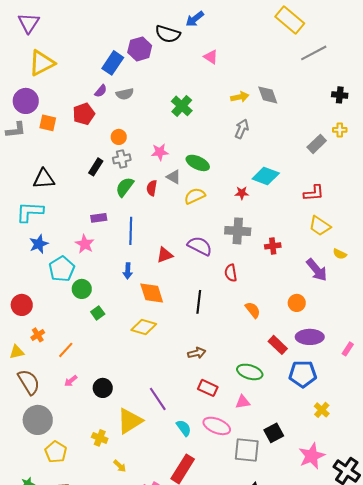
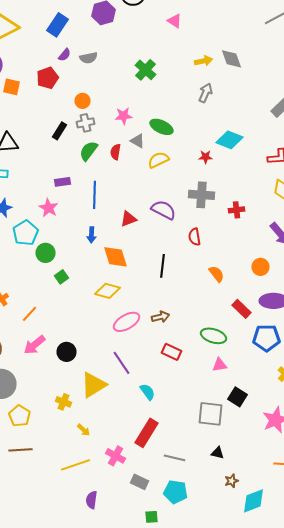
blue rectangle: (113, 63) -> (58, 25), moved
pink arrow: (71, 381) -> (34, 345), size x1.6
pink triangle: (243, 402) -> (220, 365), moved
pink ellipse: (217, 426) -> (126, 322), moved, turned -52
black square: (274, 433) -> (238, 397), turned -30

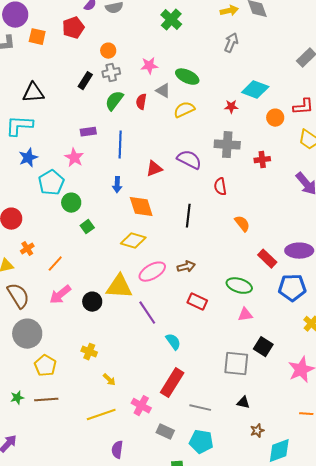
orange circle: (260, 267) -> (275, 118), moved
yellow triangle: (94, 385) -> (119, 287), moved, turned 36

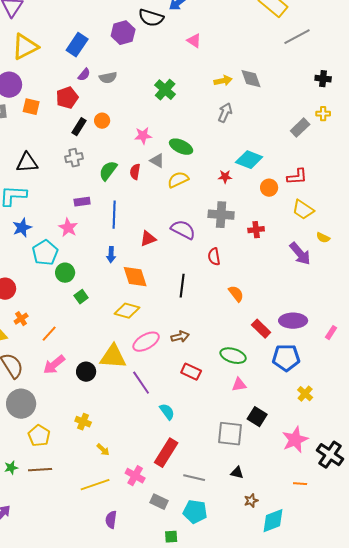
gray cross: (111, 73) -> (74, 158), moved
black rectangle: (85, 81) -> (79, 127), moved

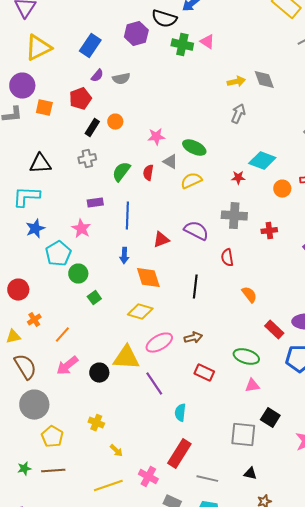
green cross: (165, 90) -> (182, 45), moved, turned -30
cyan semicircle: (167, 412) -> (180, 413), turned -138

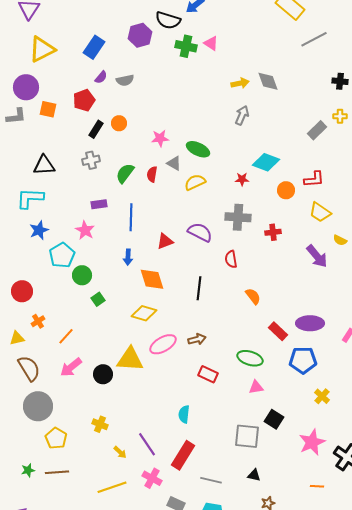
purple line: (154, 384) -> (147, 444), moved

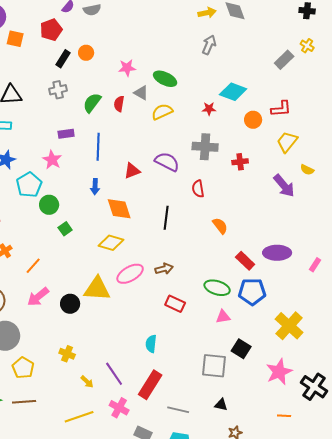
yellow cross: (340, 116) -> (307, 46), turned 32
yellow trapezoid: (320, 212) -> (287, 142), turned 95
blue pentagon: (303, 360) -> (252, 292), moved
yellow cross: (322, 396) -> (289, 326), size x1.8

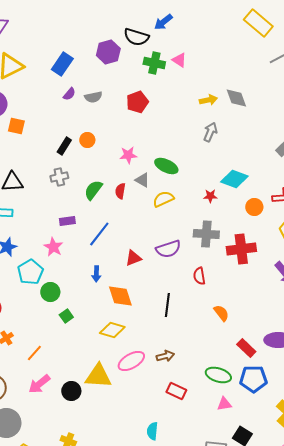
red pentagon: (51, 30) -> (137, 102), moved
blue line: (98, 147) -> (99, 234), turned 36
purple semicircle: (167, 162) -> (168, 249), turned 135
red cross: (240, 162) -> (241, 249), size x1.8

